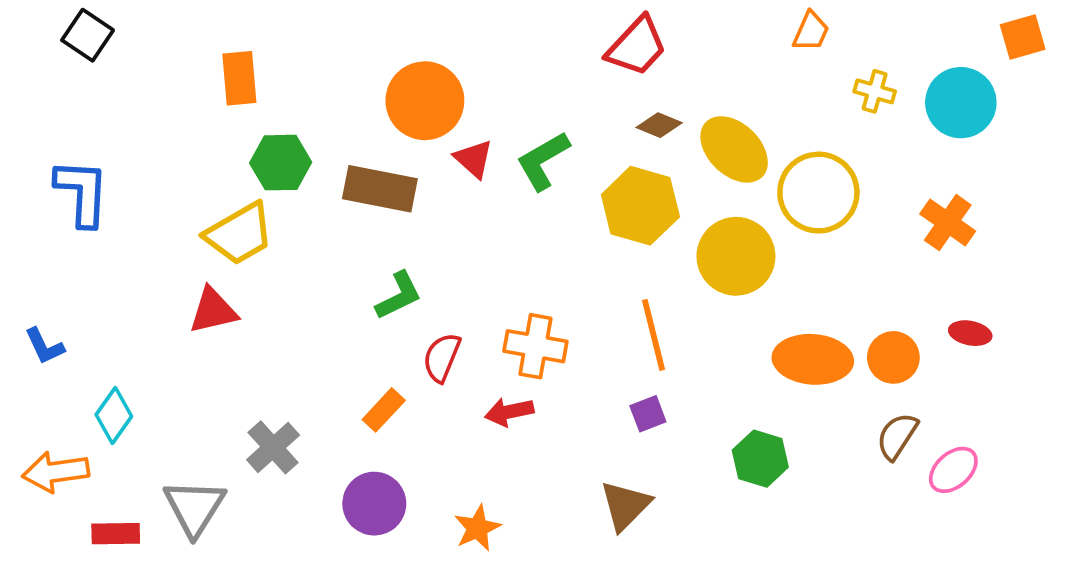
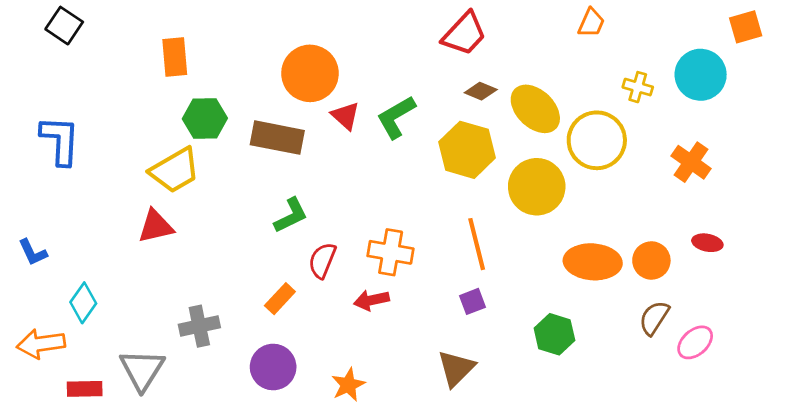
yellow cross: (875, 91) -> (638, 87), moved
gray cross: (273, 447) -> (199, 326), turned 30

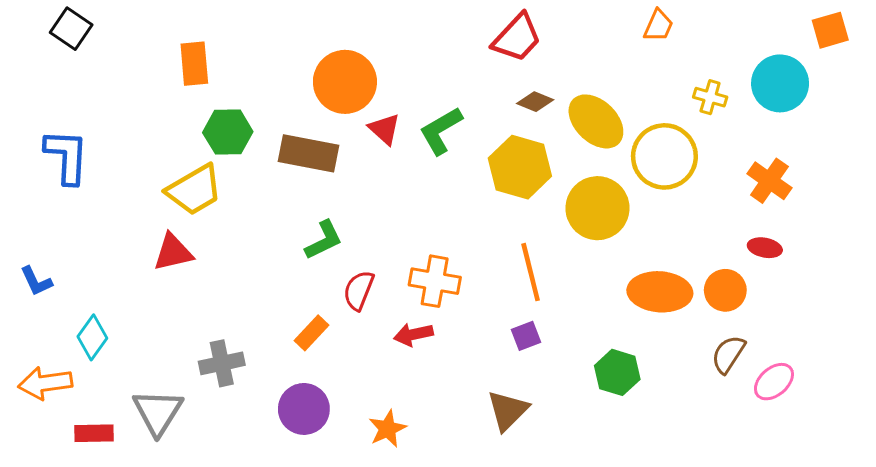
red ellipse: (707, 243) -> (765, 248), moved

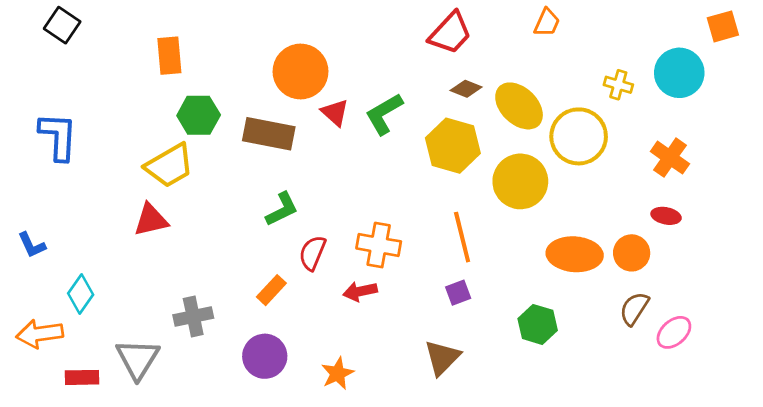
orange trapezoid: (658, 26) -> (547, 23), moved

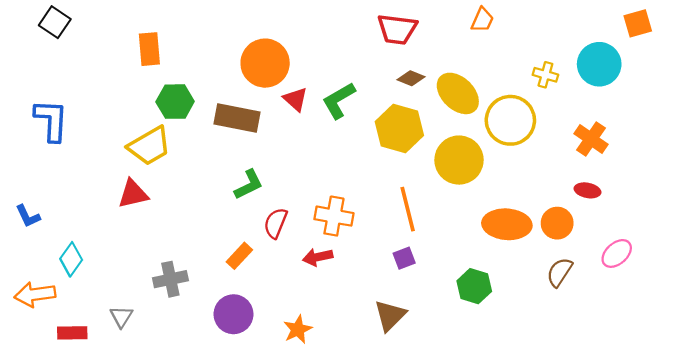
red trapezoid: (450, 33) -> (397, 29), turned 54
pink ellipse: (674, 332) -> (617, 253), moved
gray triangle: (138, 359) -> (121, 317), size x0.6

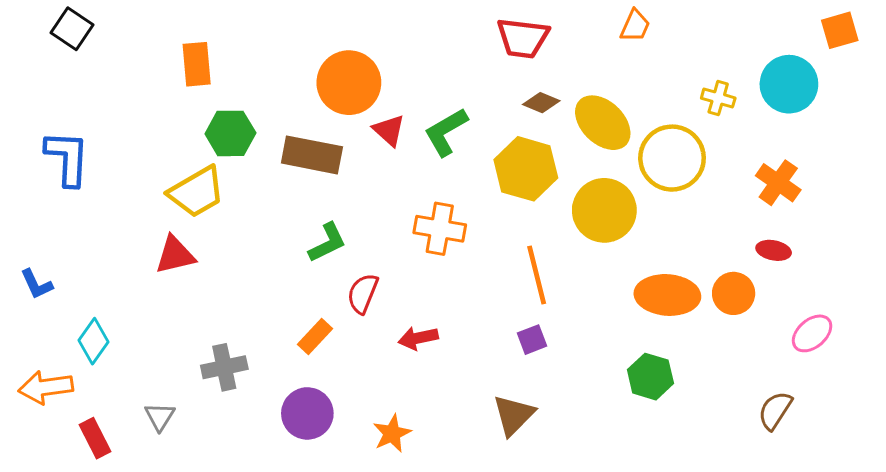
orange cross: (334, 216) -> (440, 229), moved
brown semicircle: (559, 272) -> (775, 410), moved
green hexagon: (474, 286) -> (650, 377), moved
red rectangle: (72, 333) -> (95, 438), turned 64

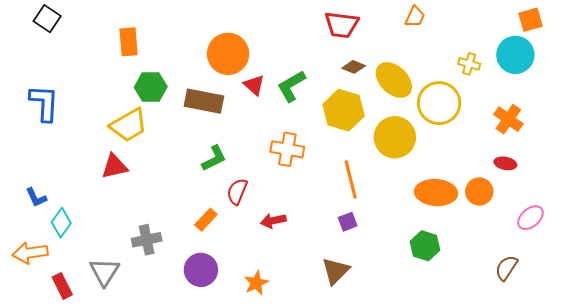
orange square: (840, 30) -> (530, 20), moved
blue L-shape: (37, 284) -> (36, 198), moved
gray triangle: (160, 417) -> (104, 272), size x1.5

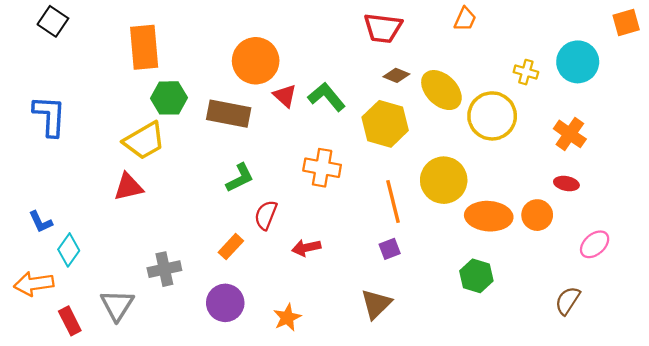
orange square: (530, 20) -> (626, 22), moved
orange rectangle: (129, 42) -> (144, 47), size x1.4
green L-shape: (291, 86) -> (327, 97), turned 80
yellow circle: (395, 137) -> (444, 180), moved

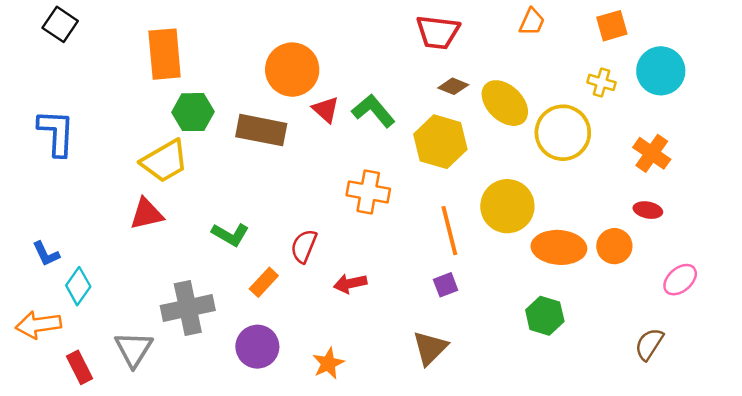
orange square: (626, 22) -> (612, 26), moved
green L-shape: (240, 178) -> (230, 235), moved, turned 56
gray cross: (164, 269) -> (188, 308), size x1.4

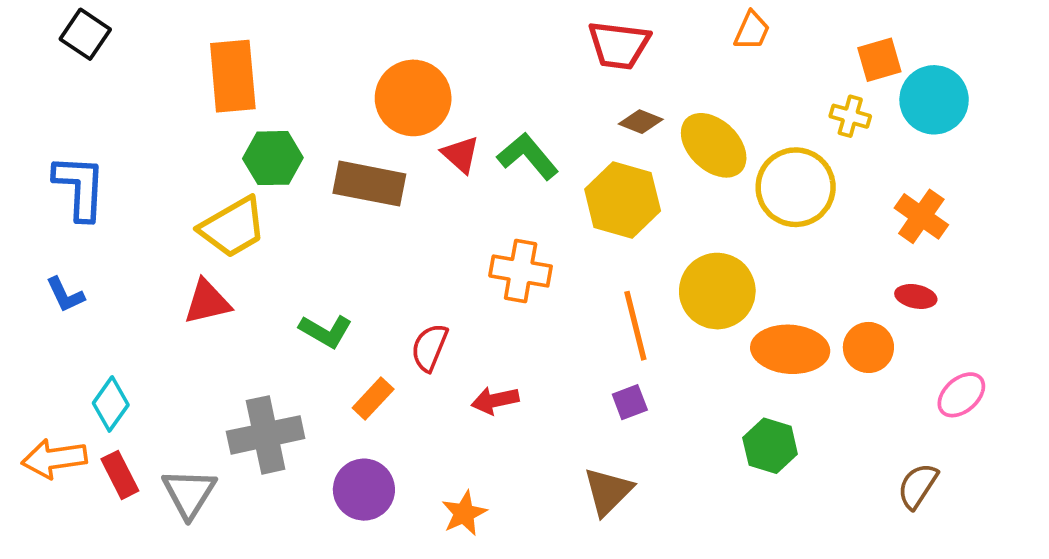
orange square: (612, 26) -> (879, 60), moved
blue L-shape: (46, 254) -> (65, 295), moved
red rectangle: (80, 367) -> (120, 475), moved

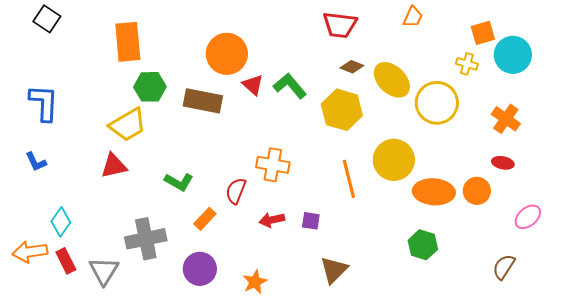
orange cross: (521, 271) -> (273, 165), moved
purple square: (630, 402) -> (311, 221), moved, turned 30

